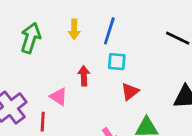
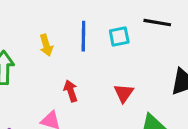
cyan square: (117, 62) -> (119, 37), moved

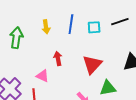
black line: (157, 23) -> (120, 22), turned -36
red triangle: (124, 93) -> (92, 64), size x1.5

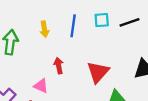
cyan square: (94, 27) -> (102, 20), moved

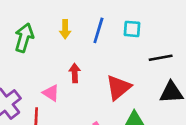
black line: (129, 22) -> (161, 58), moved

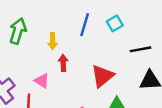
yellow arrow: (65, 29) -> (53, 41), moved
cyan square: (132, 29) -> (115, 23), turned -35

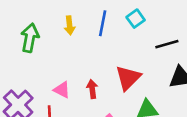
yellow arrow: (53, 41) -> (70, 25), moved
red arrow: (63, 63) -> (92, 89), moved

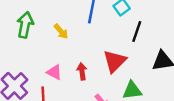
yellow arrow: (70, 25) -> (61, 31), moved, turned -35
black line: (167, 44) -> (137, 32), moved, turned -55

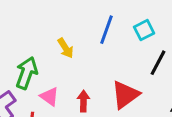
green arrow: (25, 25) -> (26, 73), moved

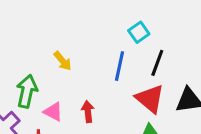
blue line: (106, 30) -> (120, 66), moved
red triangle: (125, 95) -> (150, 99), moved, turned -36

